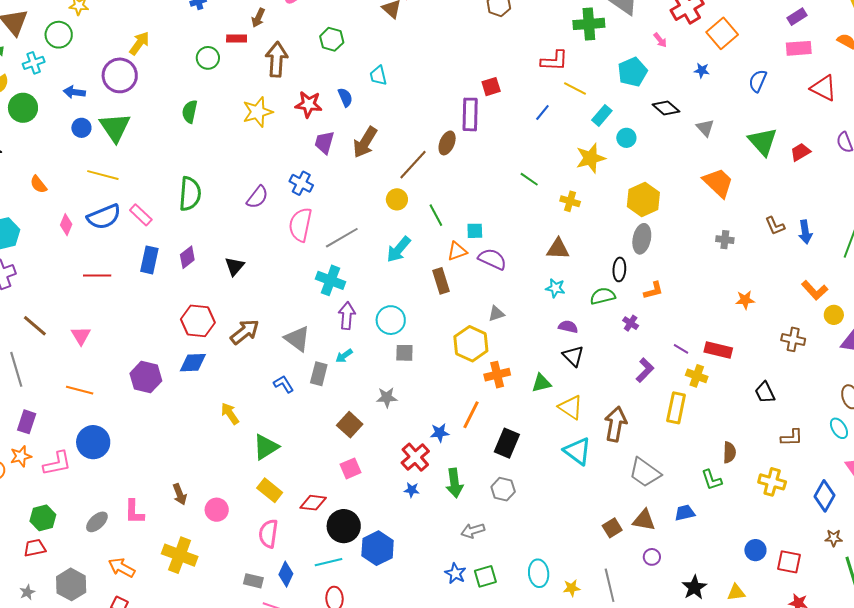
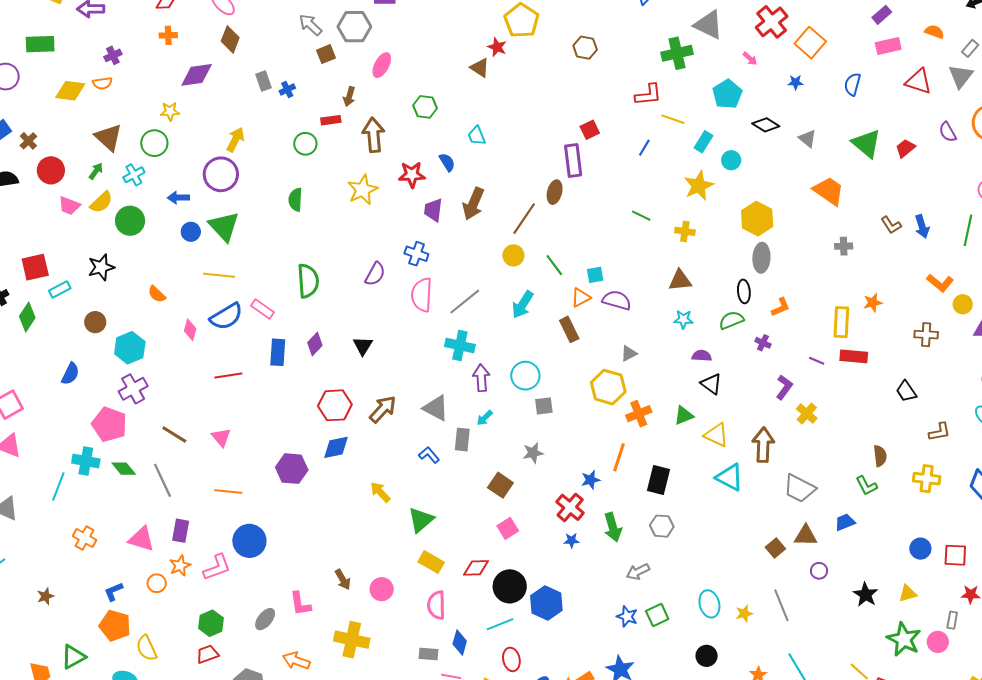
yellow cross: (697, 376) -> (807, 414), moved, turned 30
yellow rectangle: (676, 408) -> (841, 322), moved

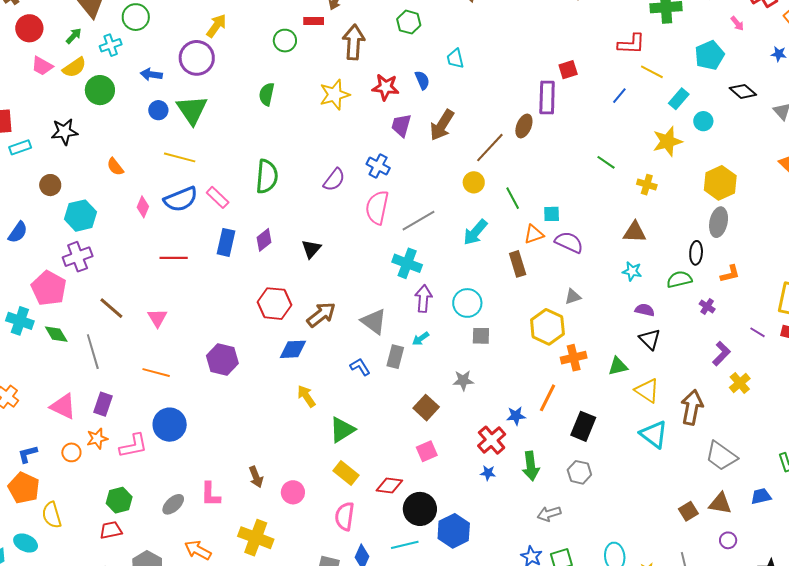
blue diamond: (336, 447) -> (293, 349), moved

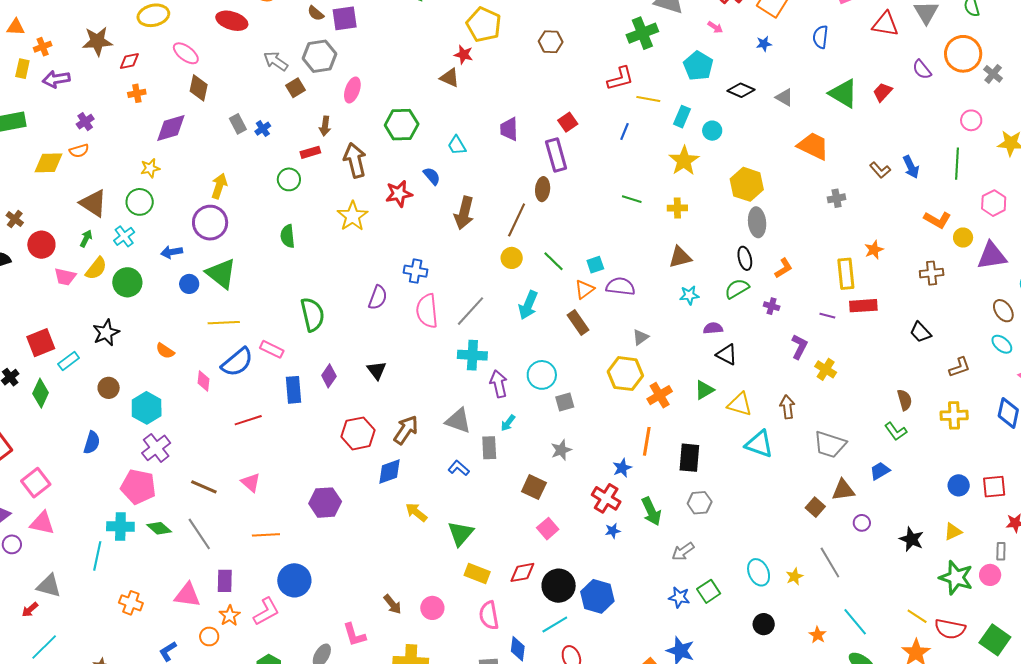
green hexagon: (409, 22) -> (402, 125), size x1.4
purple trapezoid: (401, 125) -> (509, 129), moved
brown arrow: (692, 407) -> (787, 407), size x0.7

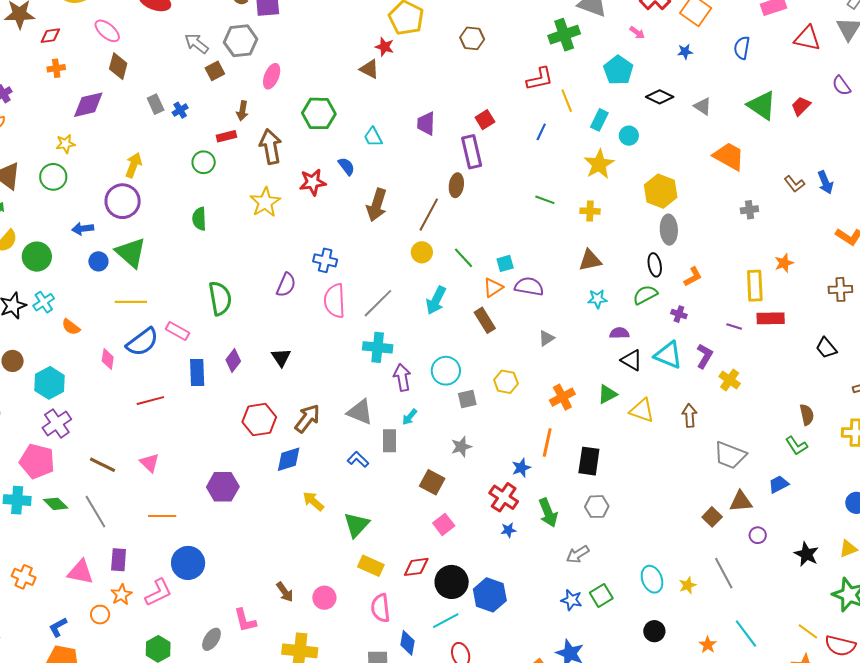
yellow line: (648, 99) -> (567, 101), turned 55
cyan cross: (124, 236) -> (44, 302), moved
yellow hexagon: (625, 374) -> (506, 382), moved, size x0.7
cyan triangle: (759, 444) -> (668, 355), moved

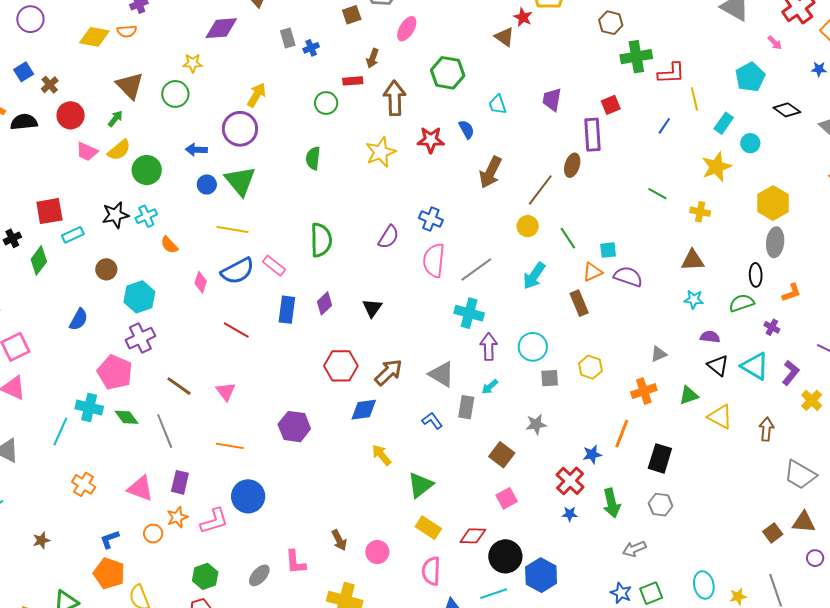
green cross: (564, 35) -> (636, 57), moved
gray triangle: (546, 338) -> (659, 354), moved
red line: (150, 401) -> (236, 330), turned 36

